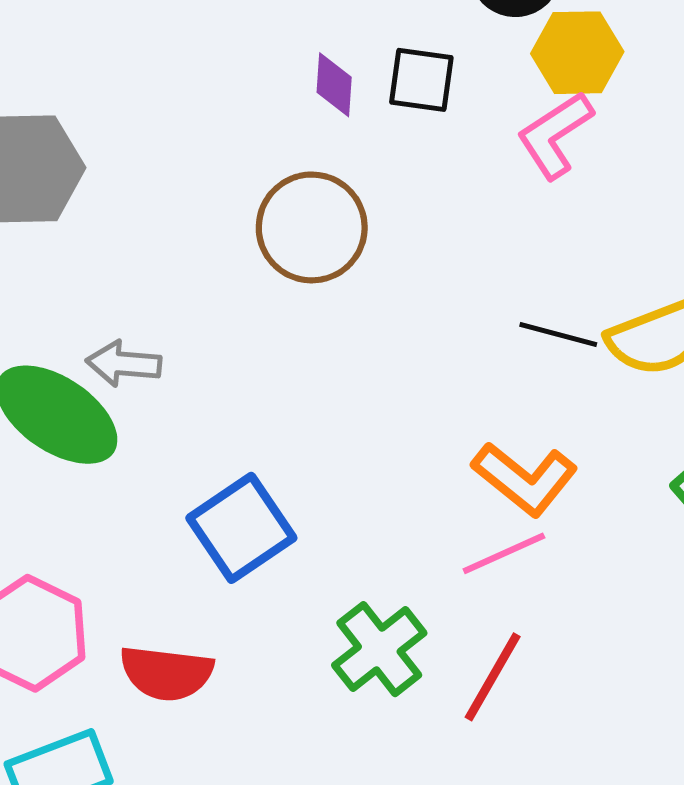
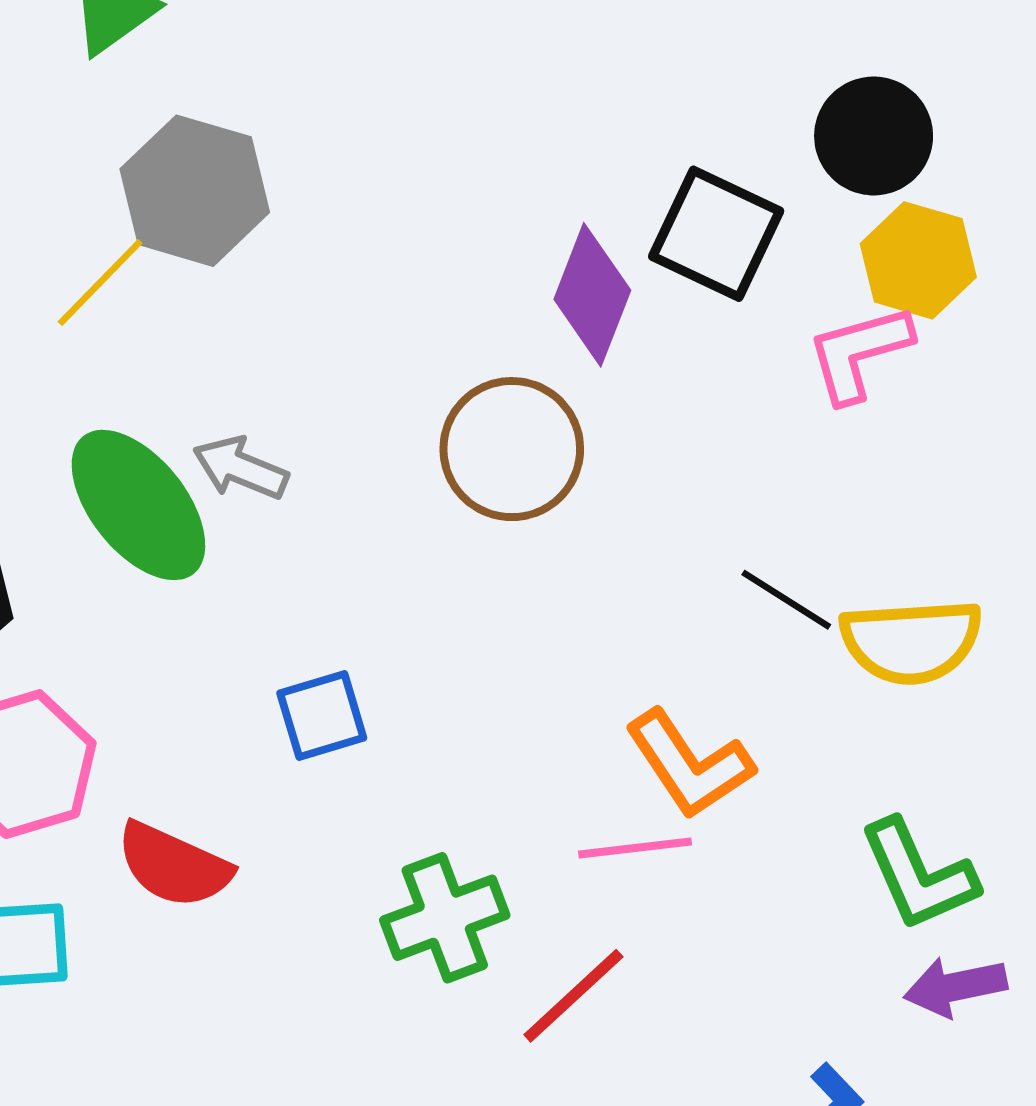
black square: (421, 80) -> (716, 234), size x1.4
purple diamond: (334, 85) -> (592, 295), moved, size x1.6
brown circle: (312, 227) -> (512, 449), moved
blue square: (241, 528) -> (322, 715), size x0.7

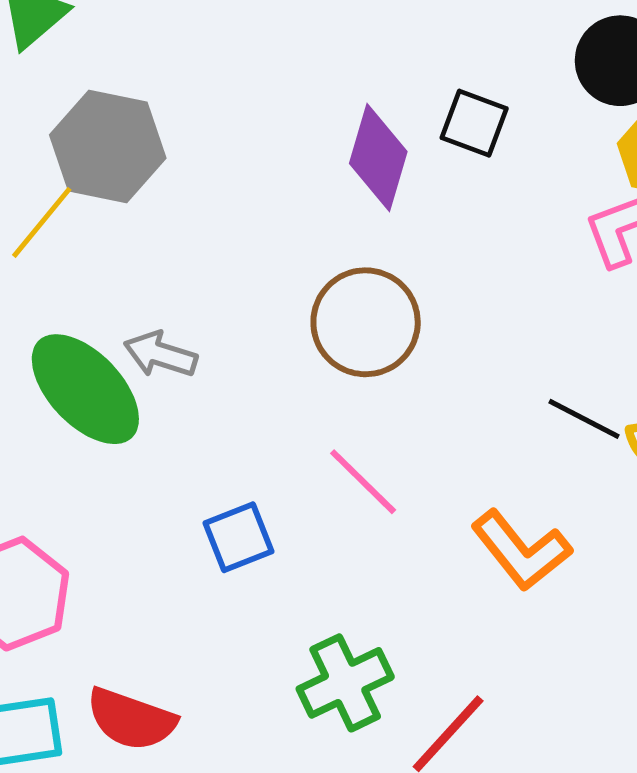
black square: (716, 234) -> (474, 123), moved, size x0.7
purple diamond: (592, 295) -> (378, 157), moved
pink line: (635, 848) -> (363, 482), moved, turned 56
red semicircle: (174, 865) -> (131, 719), moved

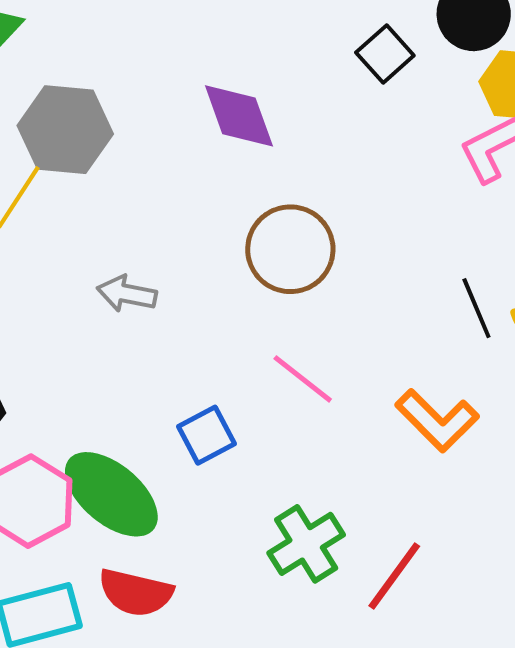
black square: (474, 123) -> (385, 54), moved, turned 34
purple diamond: (378, 157) -> (239, 116), moved, turned -30
green ellipse: (85, 389) -> (111, 494), moved
black line: (584, 419) -> (476, 308), turned 46

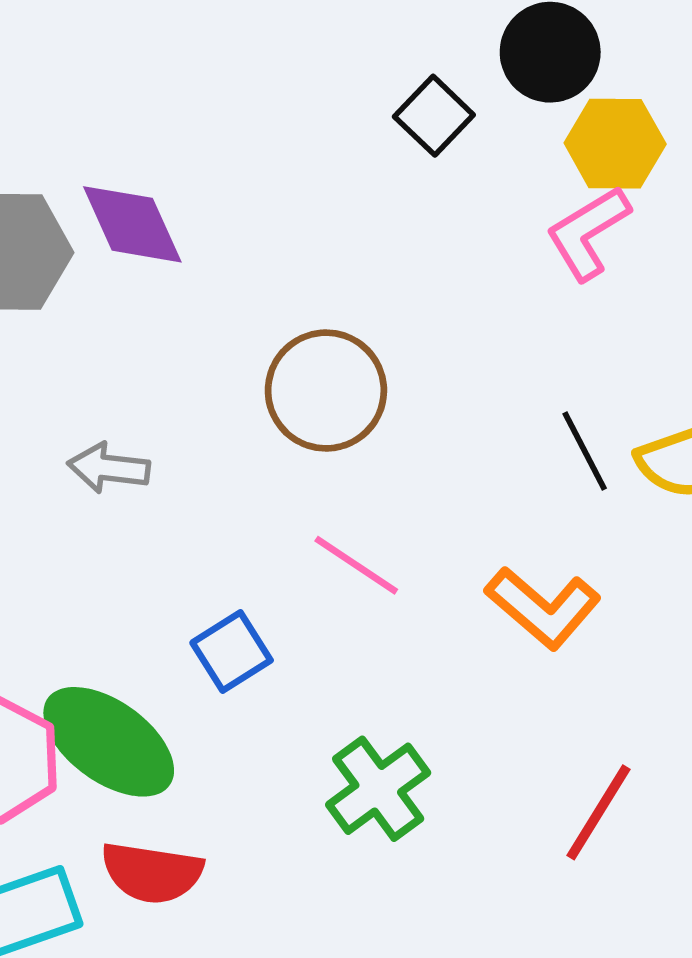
purple diamond: (239, 116) -> (132, 224), moved
red line: (394, 576) -> (598, 812), moved

